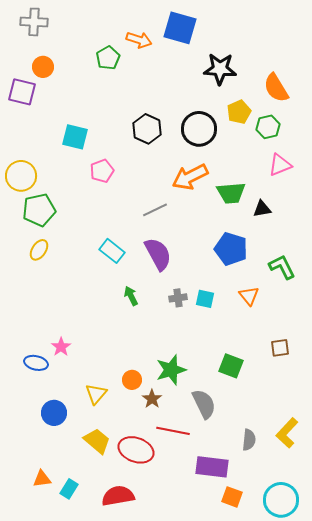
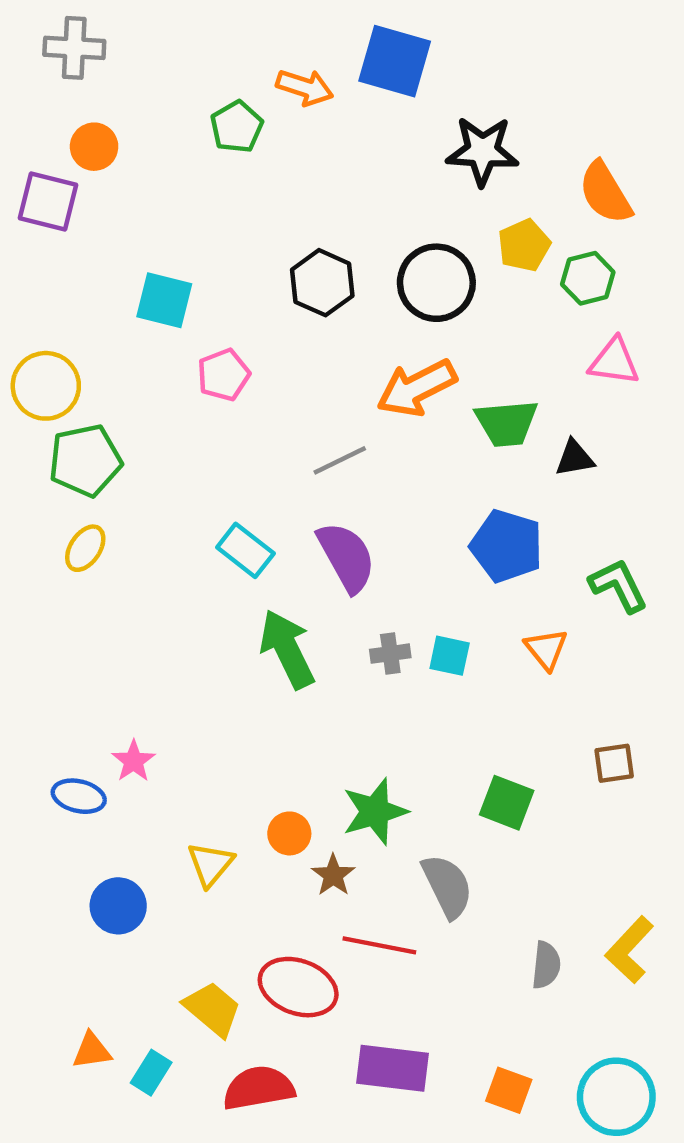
pink triangle: (280, 165) -> (614, 362), turned 30
green arrow: (131, 296) -> (287, 649), size x1.8
yellow trapezoid: (97, 441) -> (213, 1009), moved
purple rectangle: (212, 467) -> (392, 1068), moved

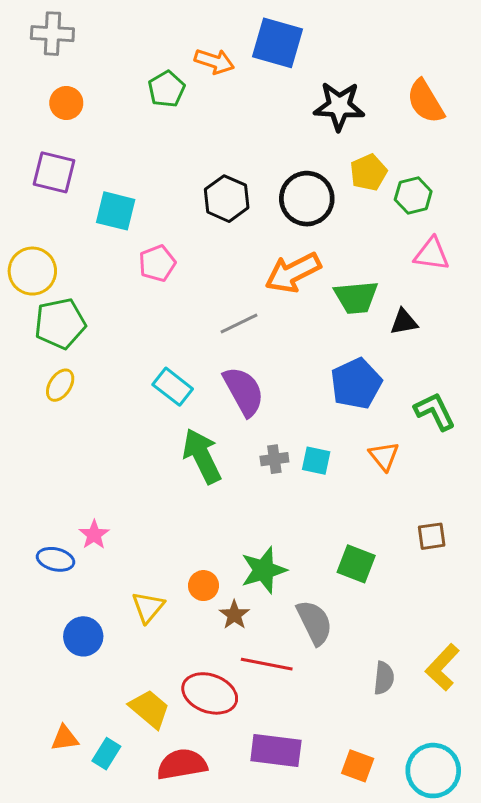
orange semicircle: (605, 193) -> (426, 101), moved
purple square: (48, 201) -> (54, 172), moved
blue pentagon: (507, 546) -> (356, 384), turned 30

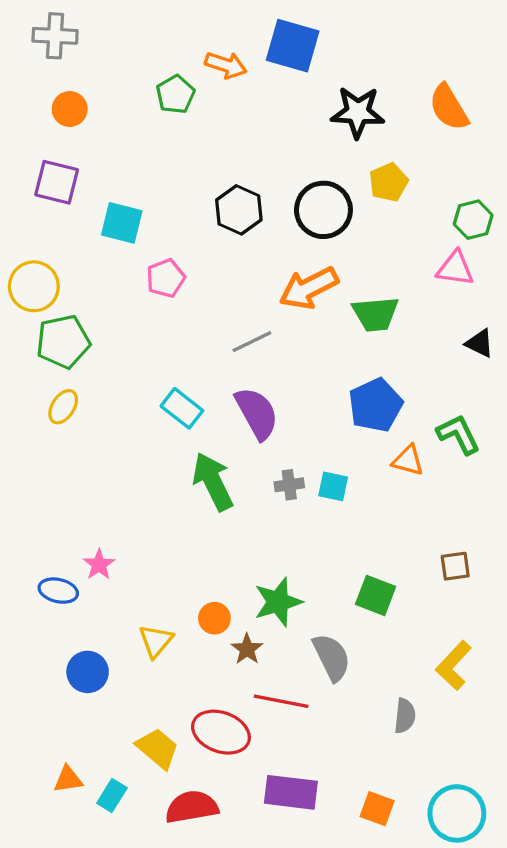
green hexagon: (413, 195) -> (473, 220), moved
black triangle: (404, 322) -> (480, 343), moved, turned 36
orange triangle: (384, 456) -> (408, 460), moved, turned -36
yellow L-shape: (442, 667) -> (454, 665), moved

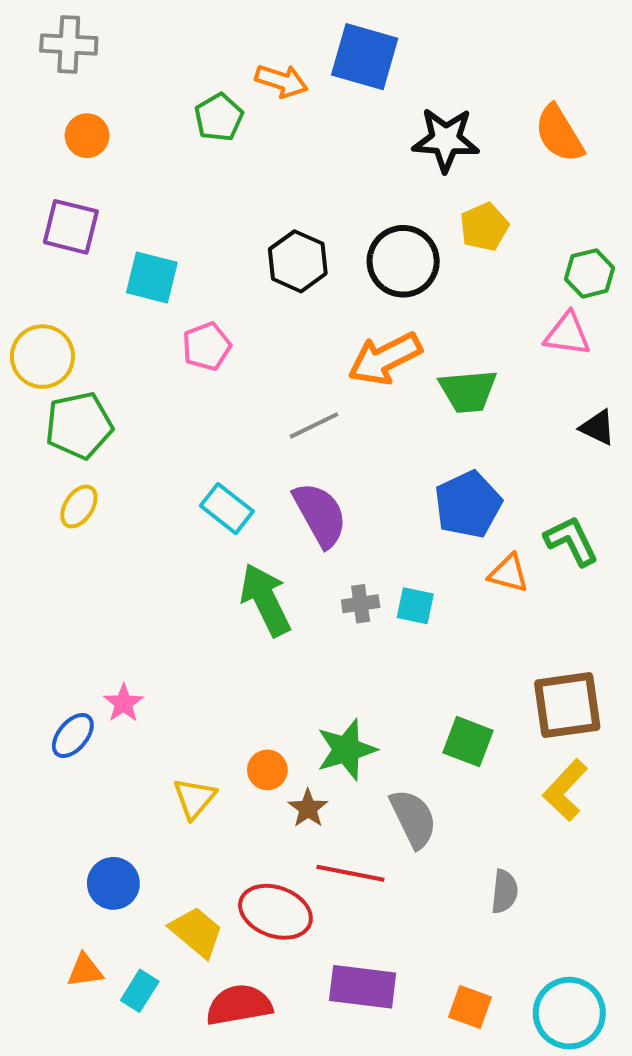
brown square: (455, 566) -> (567, 705), size x1.8
blue ellipse: (58, 591) -> (73, 735), turned -63
yellow L-shape: (454, 665) -> (565, 790), moved
blue circle: (88, 672) -> (113, 883), moved

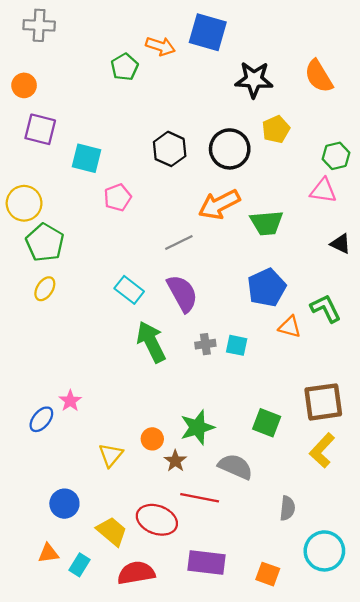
orange circle: (87, 136) -> (24, 85), moved
green pentagon: (79, 425) -> (45, 243), turned -30
gray semicircle: (413, 819) -> (235, 467), turned -40
cyan circle: (569, 1013) -> (324, 551), moved

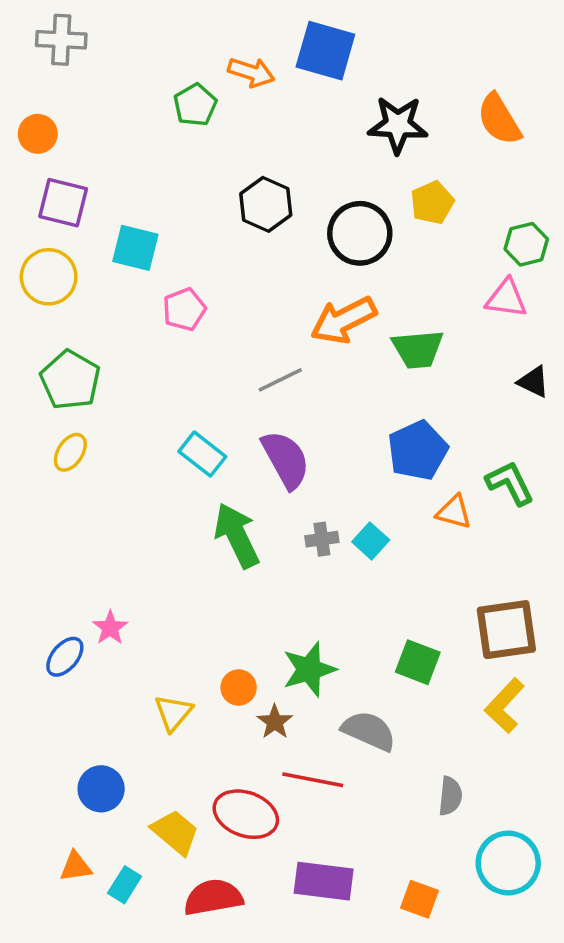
black hexagon: (170, 149) -> (266, 204), moved
yellow circle: (24, 203) -> (49, 277), moved
cyan square: (237, 345) -> (371, 541), turned 30

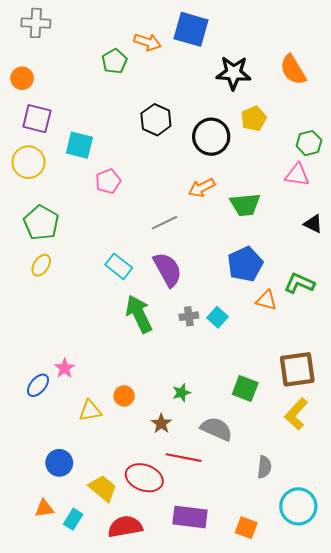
orange arrow: (344, 320) -> (202, 188), size x0.7
green L-shape: (510, 483) -> (299, 283), turned -40
green star: (309, 669) -> (181, 393), size x0.6
orange circle: (239, 688) -> (124, 396), moved
yellow triangle: (173, 713) -> (90, 411), moved, turned 40

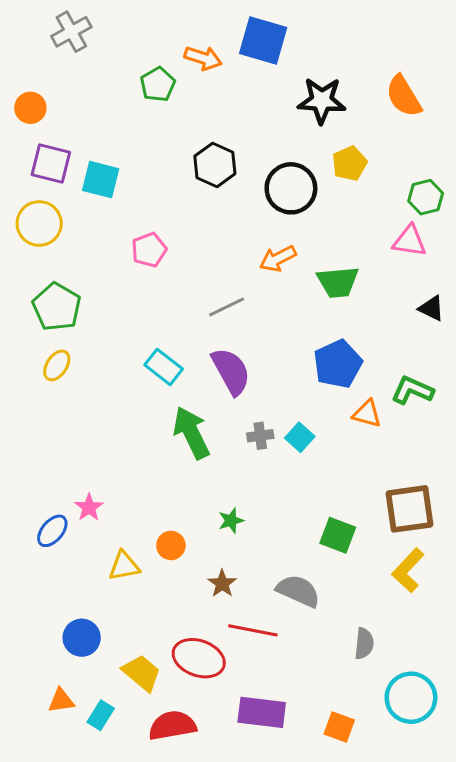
gray cross: (36, 23) -> (71, 32), moved, turned -32
cyan square: (79, 145) -> (101, 180), moved
green star: (181, 393) -> (231, 521), moved

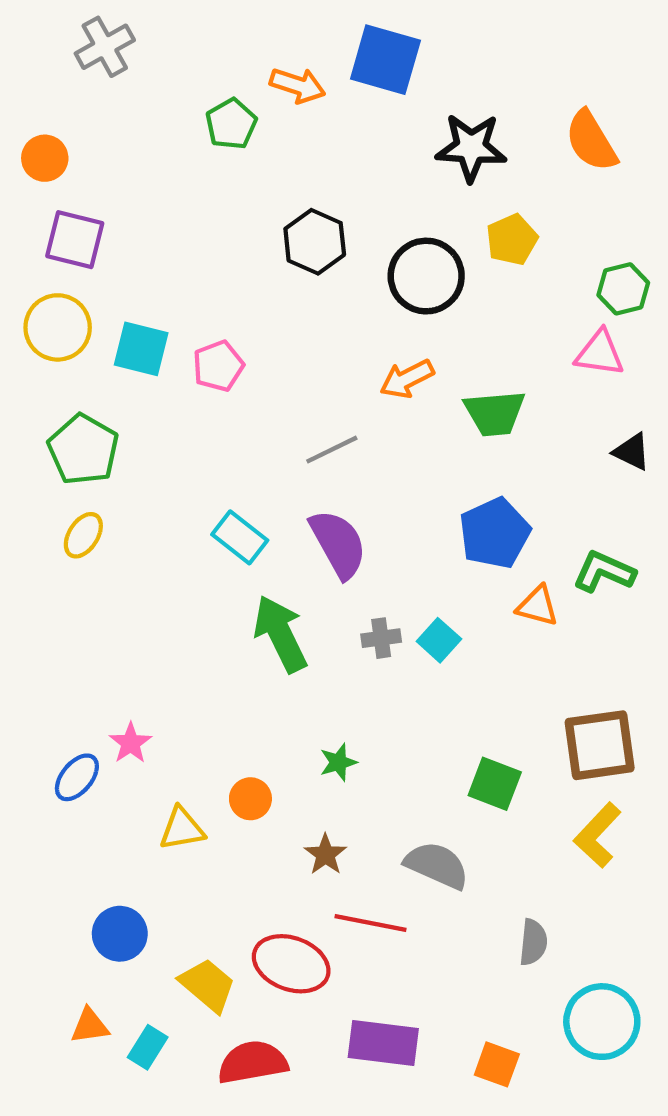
cyan square: (101, 180) -> (141, 349), moved

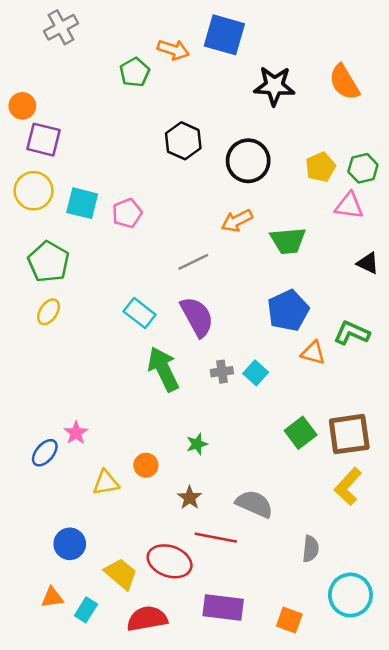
orange circle: (45, 158) -> (22, 106), moved
yellow pentagon: (512, 240) -> (321, 167), moved
green square: (495, 784) -> (301, 433), moved, turned 32

